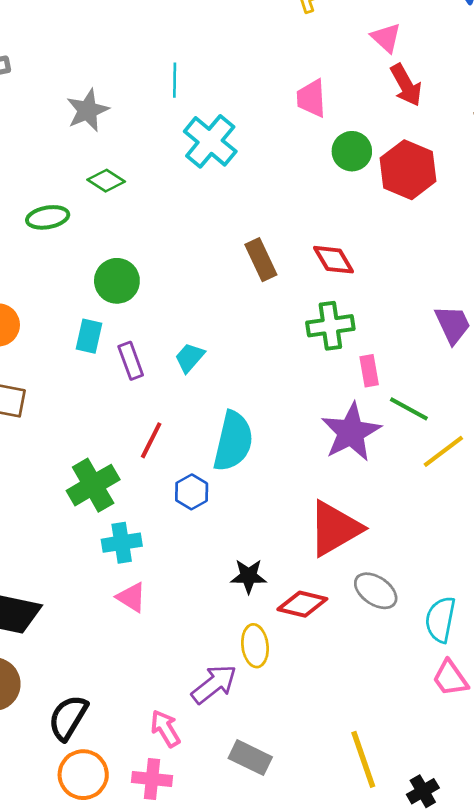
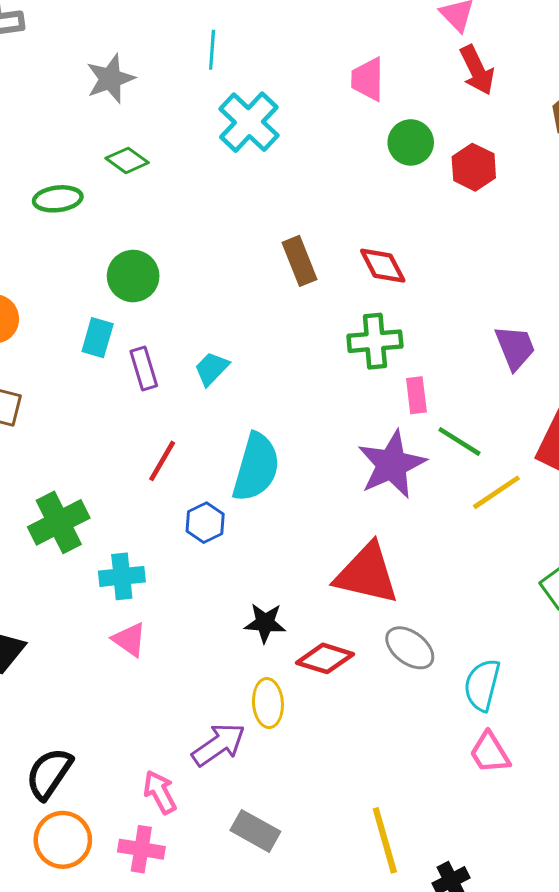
red hexagon: (408, 170) -> (474, 167), size x0.7
green cross: (93, 485) -> (59, 522), moved
red triangle: (335, 528) -> (367, 574), turned 40

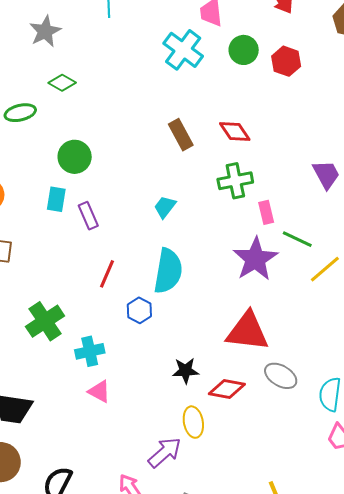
cyan cross: (249, 122) -> (183, 50), moved
cyan trapezoid: (212, 369) -> (165, 207), moved

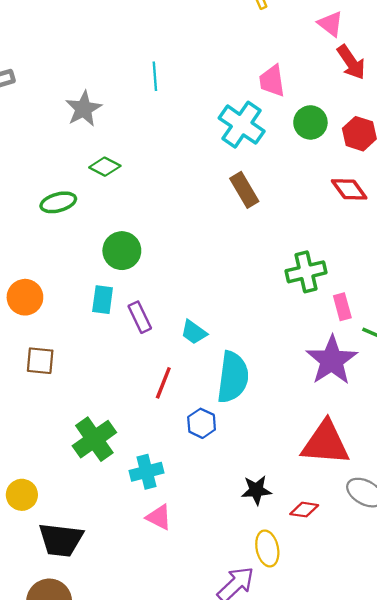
red diamond: (235, 131) -> (349, 189), moved
brown rectangle: (181, 135) -> (244, 190), moved
cyan trapezoid: (165, 207) -> (194, 332), moved, turned -90
red diamond: (227, 389) -> (304, 510), size x0.7

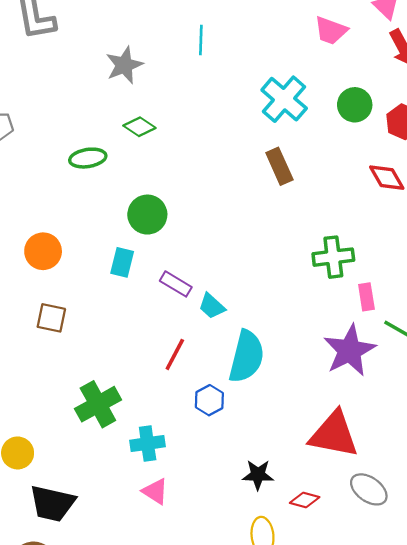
pink trapezoid: (272, 81) -> (331, 31), moved, turned -68
purple rectangle: (140, 317) -> (176, 284), moved, turned -40

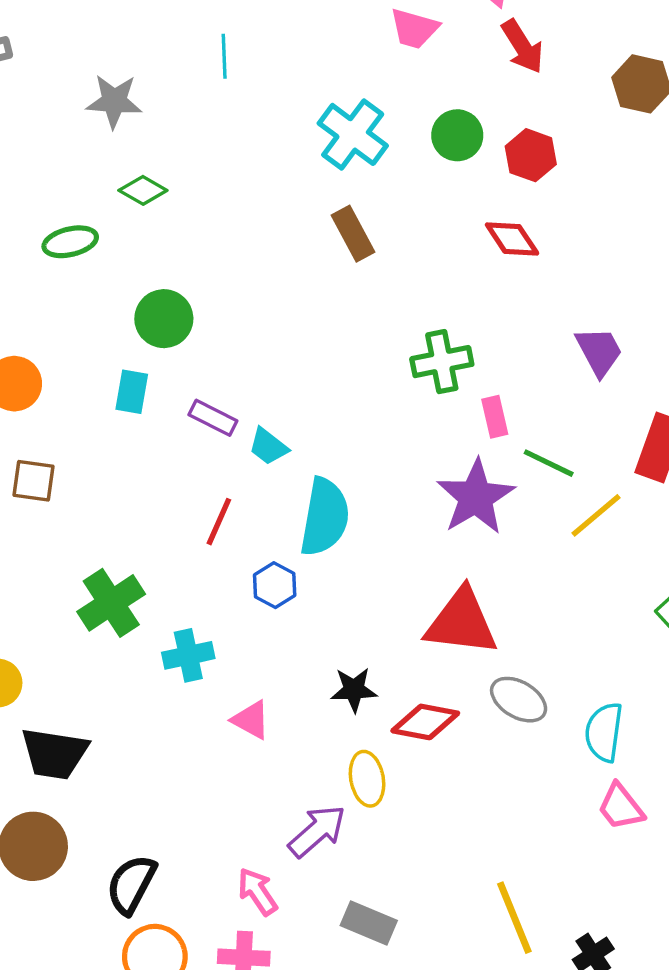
gray star: (124, 65) -> (114, 101), turned 30
pink triangle: (155, 491) -> (251, 720), moved
red diamond: (305, 500) -> (425, 722), size x1.5

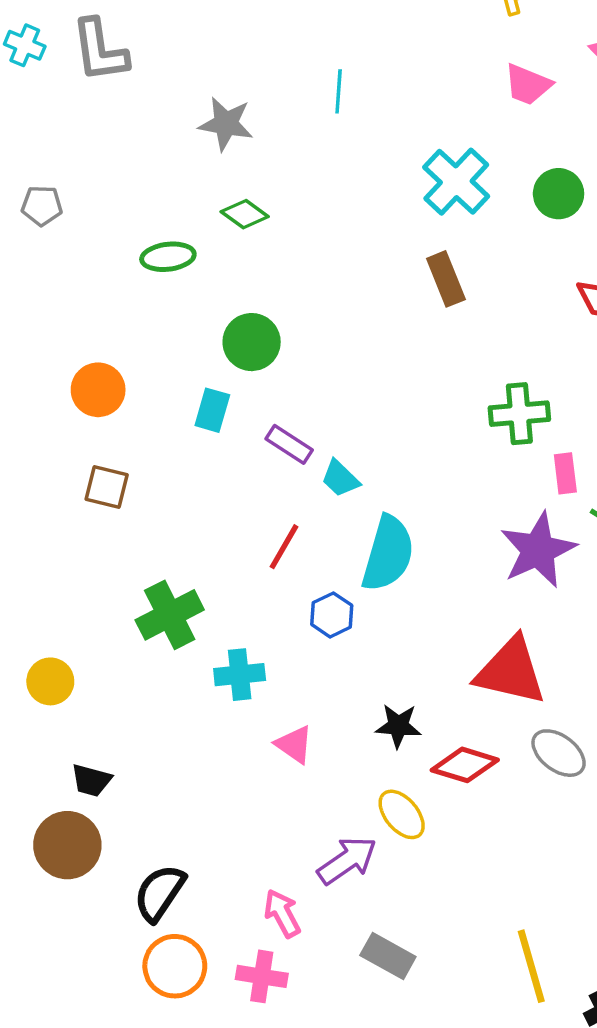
black trapezoid: (54, 753) -> (91, 780), moved, size x0.6
yellow ellipse: (367, 779) -> (402, 814), turned -36

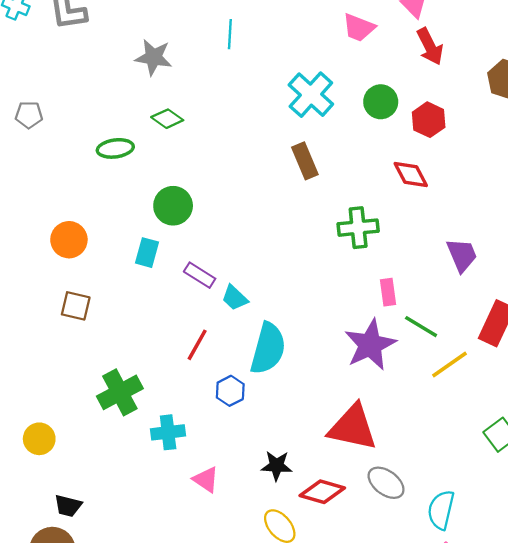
green cross: (519, 414) -> (358, 228), moved

